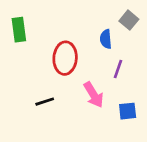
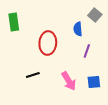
pink arrow: (94, 95) -> (69, 81), moved

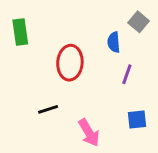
pink arrow: (69, 81) -> (89, 133), moved

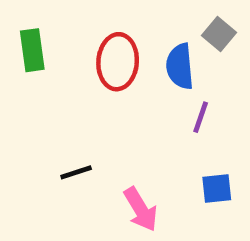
blue semicircle: (114, 42) -> (180, 66), size x1.4
red ellipse: (70, 63) -> (118, 62), moved

